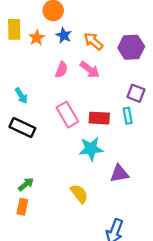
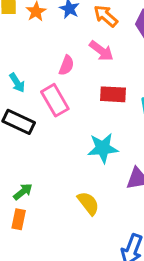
pink semicircle: (61, 70) -> (66, 65), moved
pink rectangle: (67, 115) -> (55, 100), moved
red rectangle: (99, 118) -> (113, 94), moved

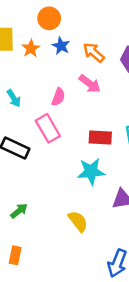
cyan arrow: (17, 83) -> (14, 98), moved
red rectangle: (113, 94) -> (100, 138), moved
orange rectangle: (19, 219) -> (15, 255), moved

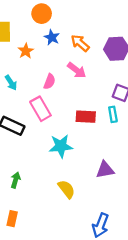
orange star: (31, 48) -> (26, 51), moved
cyan star: (91, 172) -> (61, 146), moved
green arrow: (19, 211) -> (16, 180), turned -35

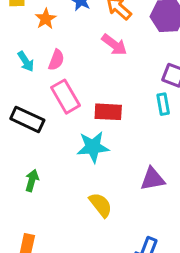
pink semicircle: (50, 82) -> (56, 60), moved
red rectangle: (86, 117) -> (108, 112), moved
green arrow: (16, 180) -> (32, 180), moved

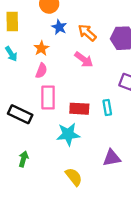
orange star: (46, 19) -> (41, 48), moved
cyan arrow: (26, 61) -> (11, 54), moved
pink rectangle: (65, 97) -> (48, 97), turned 30
cyan rectangle: (163, 104) -> (107, 108), moved

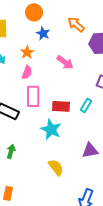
orange arrow: (87, 33) -> (76, 24), moved
cyan rectangle: (107, 108) -> (86, 105), turned 40
cyan star: (68, 134) -> (51, 129), turned 30

